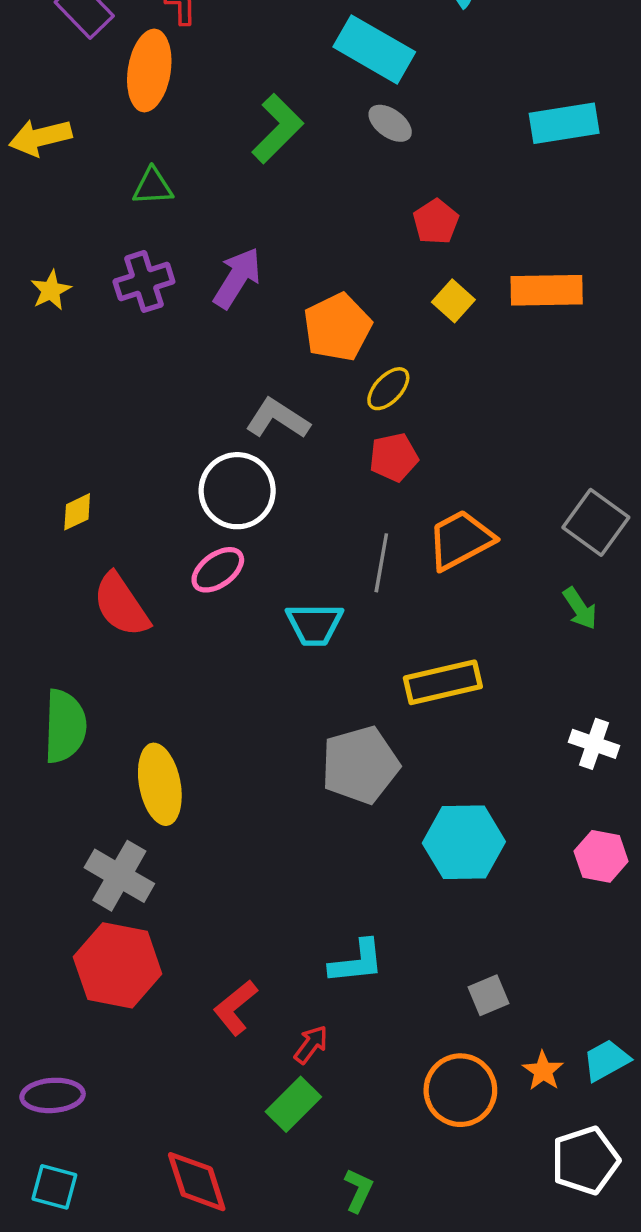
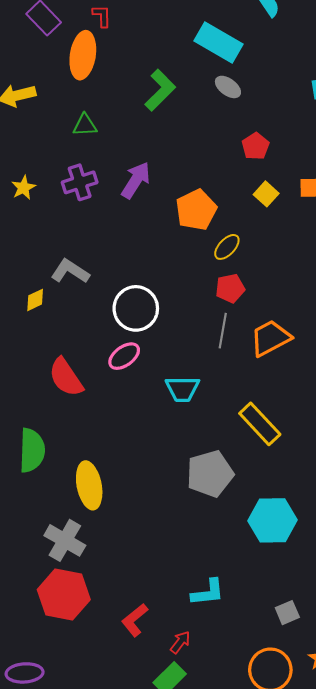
gray L-shape: (278, 419) -> (70, 271), moved
yellow diamond: (77, 512) -> (35, 300), moved
gray line: (381, 563) -> (223, 331), moved
yellow rectangle: (443, 682) -> (260, 424), turned 60

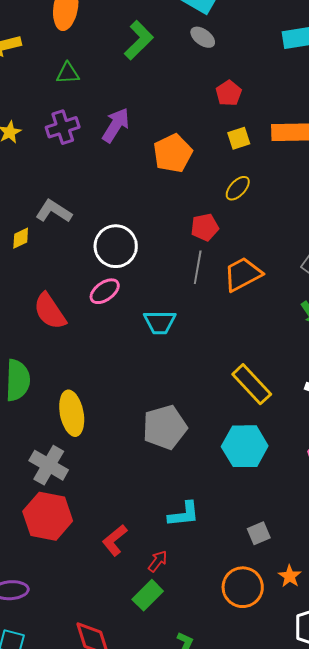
yellow square: (266, 194) -> (239, 138), turned 30
yellow ellipse: (227, 247) -> (238, 188), moved
yellow rectangle: (260, 424) -> (252, 384), moved
gray pentagon: (210, 474) -> (165, 427), moved

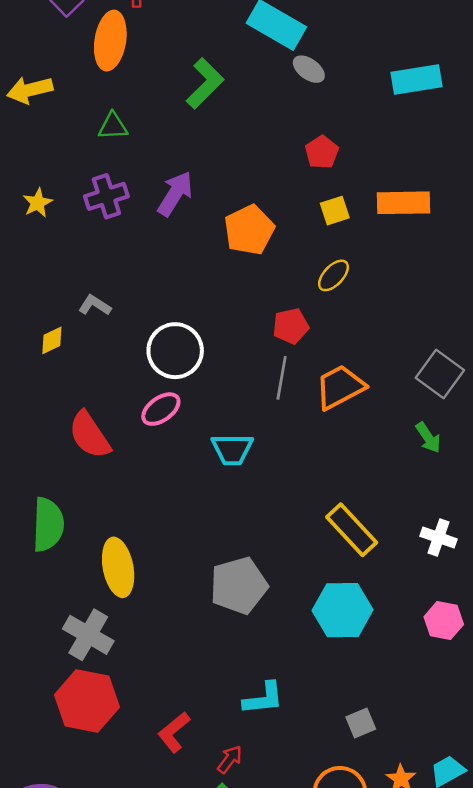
gray ellipse: (203, 37) -> (309, 69), moved
gray L-shape: (54, 211) -> (95, 305), size x0.7

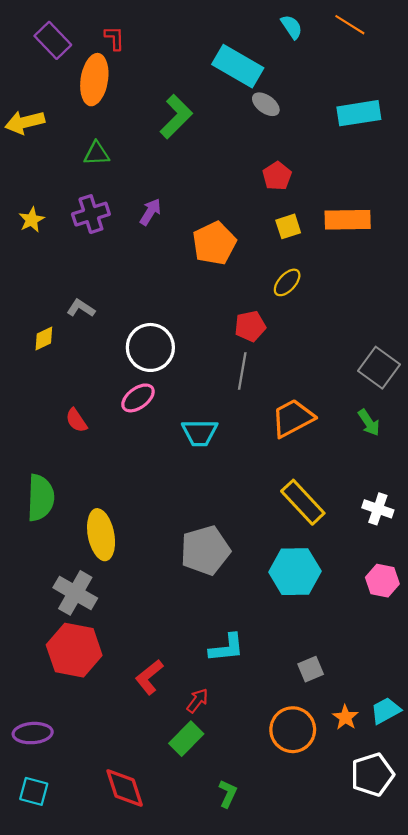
purple arrow: (175, 194) -> (150, 212), size x0.7
orange trapezoid: (340, 387) -> (293, 418), moved
red semicircle: (90, 435) -> (76, 420), size x0.6

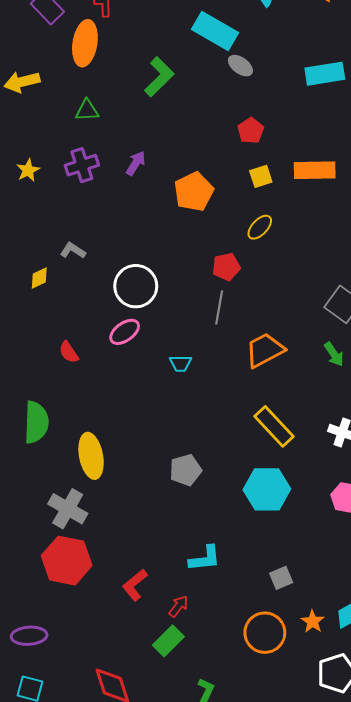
cyan trapezoid: (200, 433) -> (180, 363), size x0.7
gray pentagon: (205, 550) -> (186, 470), size x0.7

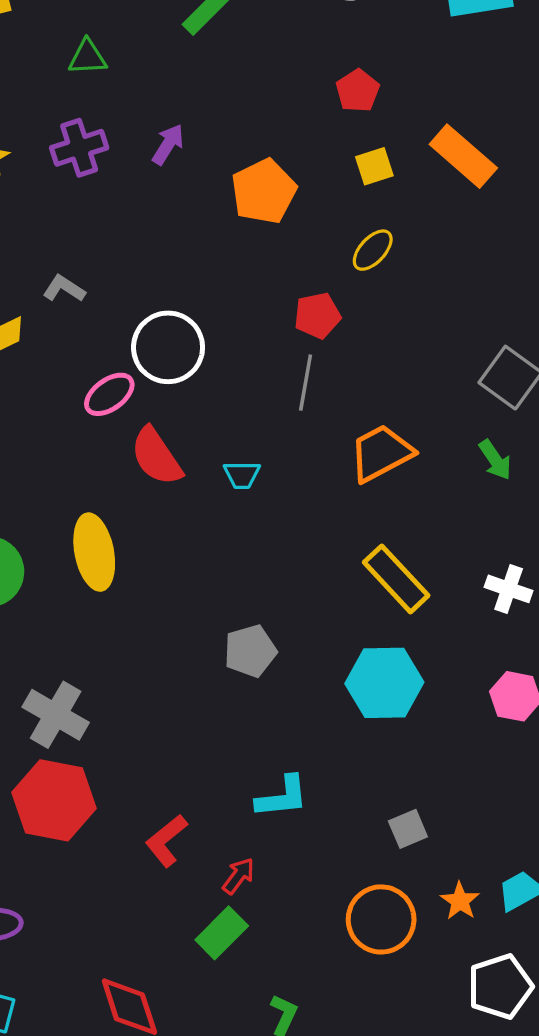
orange rectangle: (315, 170) -> (463, 156), turned 42
pink ellipse: (125, 332) -> (109, 394), moved
red semicircle: (69, 352) -> (156, 456), moved, size x1.6
yellow ellipse: (91, 456) -> (94, 552), moved

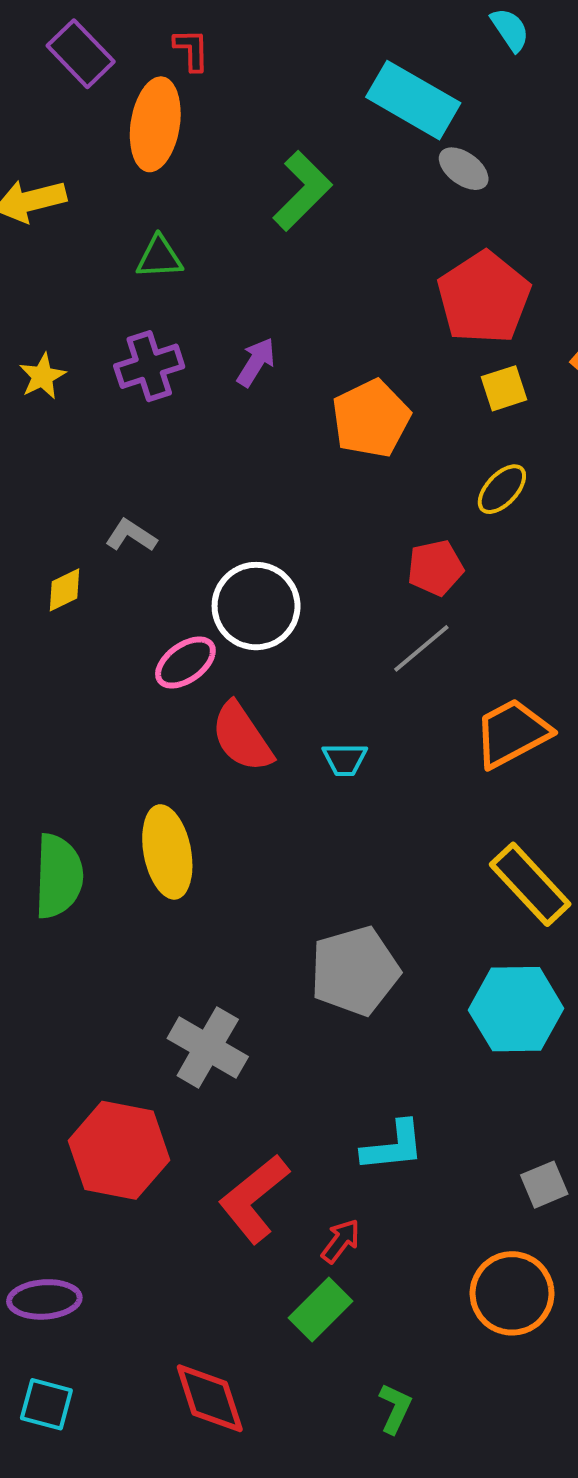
red pentagon: (358, 91) -> (484, 298), size x1.8
gray line: (306, 383) -> (421, 648), turned 40
gray pentagon: (250, 651) -> (355, 971), size x1.4
gray cross: (56, 715) -> (208, 1047), moved
red L-shape: (166, 841) -> (254, 1199), size x1.4

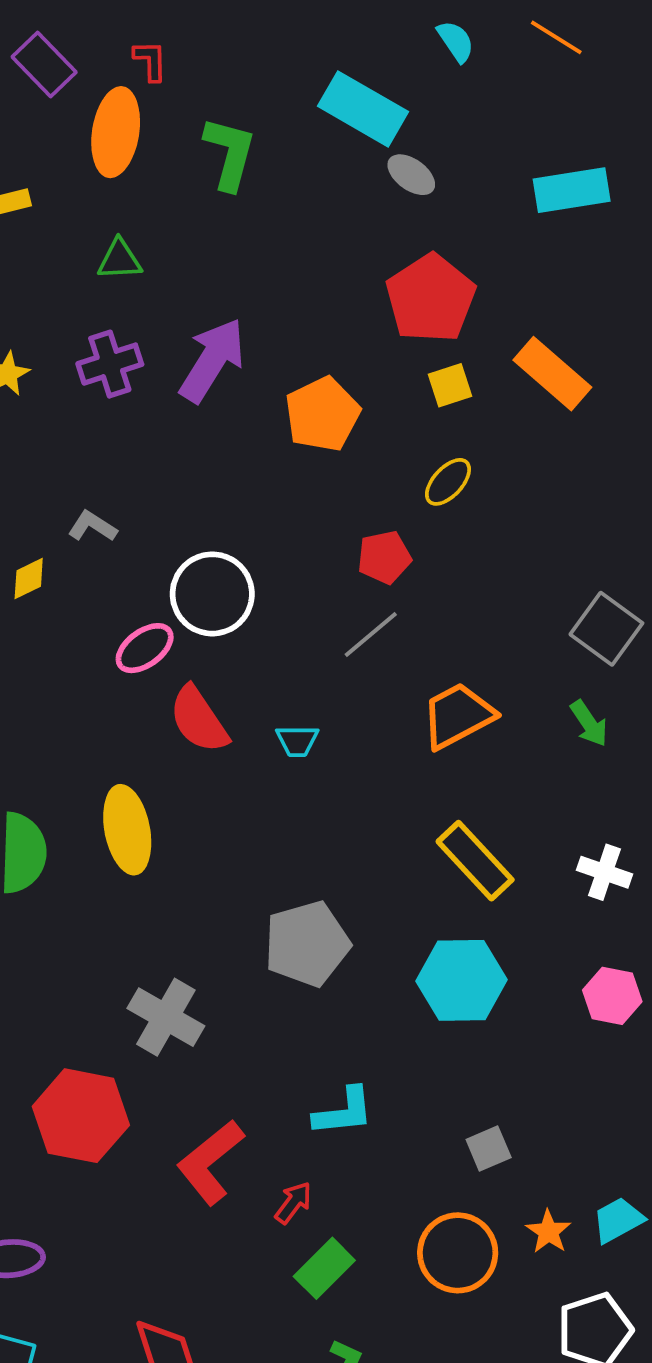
green L-shape: (302, 191) -> (230, 153), moved, turned -30
purple arrow: (256, 362) -> (212, 360), size x1.8
green rectangle: (321, 1310) -> (324, 1268), moved

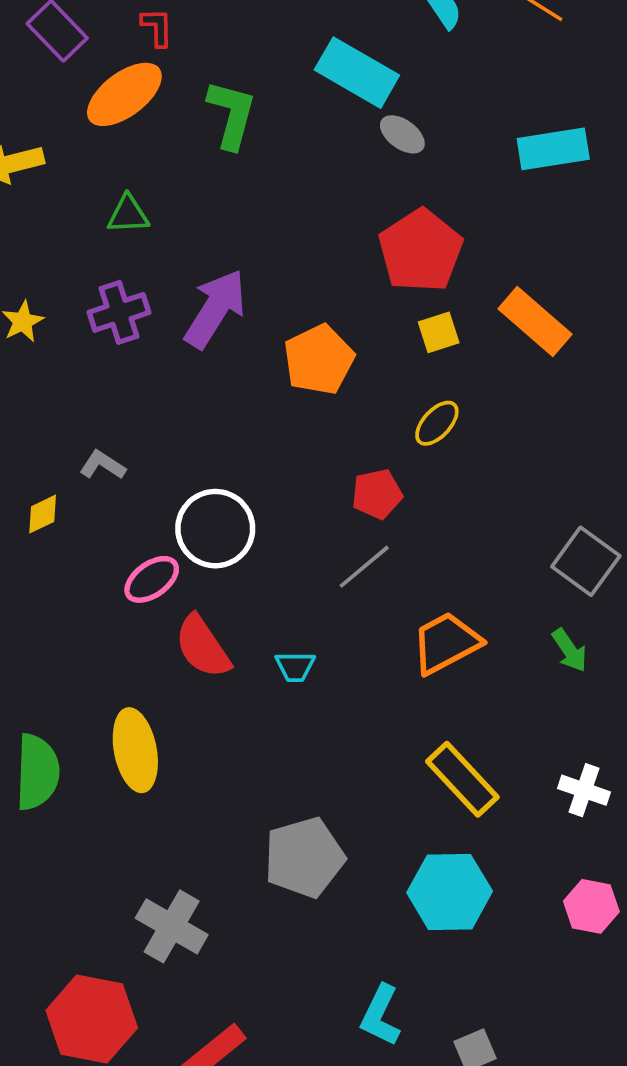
orange ellipse: (116, 132) -> (124, 94), turned 44
cyan L-shape: (344, 1112) -> (381, 1015), moved, turned 122

